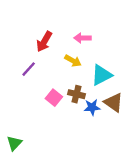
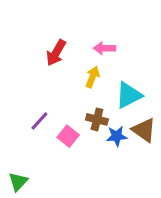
yellow arrow: (73, 61) -> (92, 77), turned -98
purple line: (29, 69) -> (39, 121), moved
pink square: (54, 98) -> (68, 136), moved

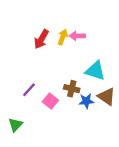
yellow arrow: (92, 77) -> (63, 37), moved
cyan triangle: (129, 95) -> (95, 71), turned 45
green triangle: (18, 182) -> (16, 125), moved

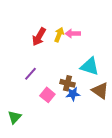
purple line: (29, 90) -> (30, 74), moved
blue star: (86, 101) -> (73, 94), moved

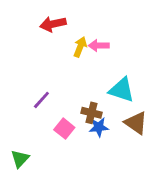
red arrow: (39, 37) -> (53, 24), moved, turned 48

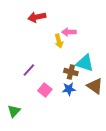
yellow arrow: (80, 47) -> (59, 41), moved, turned 144
brown cross: (92, 113) -> (71, 72), moved

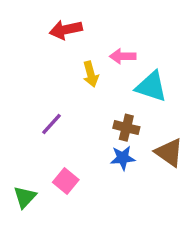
yellow arrow: (59, 41) -> (91, 74), moved
cyan triangle: (85, 63) -> (151, 87), moved
pink square: (45, 90) -> (66, 181), moved

